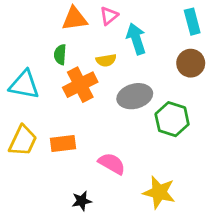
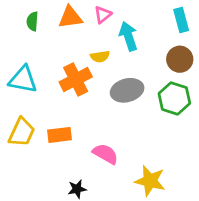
green semicircle: (60, 55) -> (32, 21), moved
green hexagon: (172, 119) -> (174, 98), moved

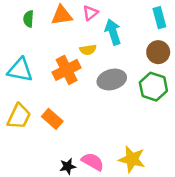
orange rectangle: (59, 135) -> (52, 119), turned 48
pink semicircle: (105, 154) -> (93, 162), moved

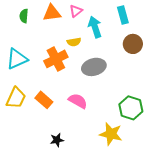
cyan rectangle: (159, 18) -> (123, 15), moved
cyan triangle: (20, 70) -> (17, 59), turned -35
green hexagon: (153, 87) -> (131, 108), moved
pink semicircle: (93, 162) -> (78, 101), moved

